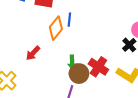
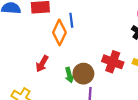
green arrow: (72, 62) -> (69, 75), moved
brown circle: (79, 74) -> (83, 74), moved

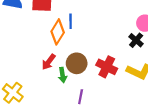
red arrow: (42, 64) -> (49, 62), moved
brown circle: (83, 74) -> (77, 63), moved

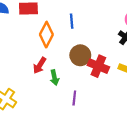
blue line: (71, 21) -> (72, 21), moved
brown circle: (77, 63) -> (80, 55), moved

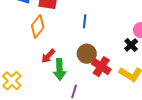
orange diamond: (46, 35) -> (38, 26), moved
green arrow: (55, 78) -> (60, 69), size x1.5

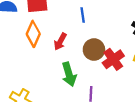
red arrow: (48, 56) -> (60, 42), moved
red cross: (101, 67) -> (113, 59), turned 36

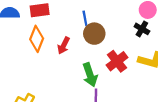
brown circle: (94, 50) -> (94, 34), moved
green arrow: (69, 74) -> (90, 75), moved

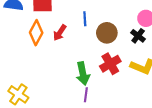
brown circle: (94, 34) -> (107, 33), moved
red arrow: (64, 46) -> (60, 33), moved

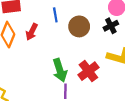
black cross: (138, 36) -> (111, 26), turned 32
red cross: (110, 64) -> (88, 71), moved

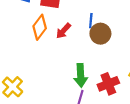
brown circle: (79, 26) -> (100, 34), moved

